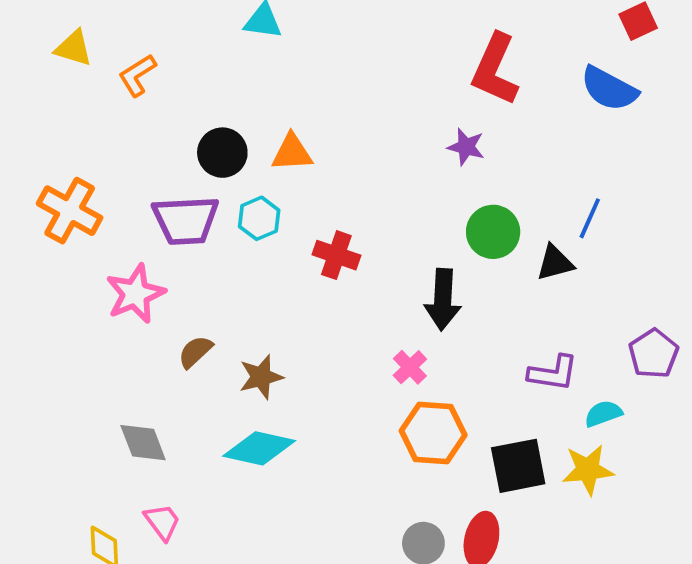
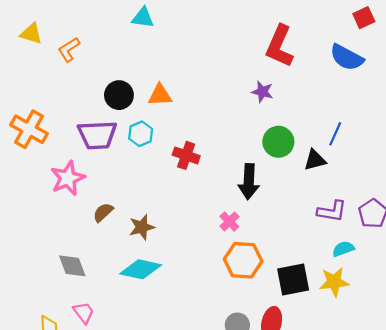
purple L-shape: (553, 373) -> (332, 211), moved

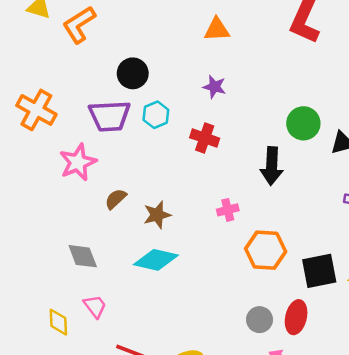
orange L-shape: (69, 50) -> (79, 25), size x1.4
purple star: (262, 92) -> (214, 87), moved
orange triangle: (160, 95) -> (217, 29), moved
pink cross: (229, 221) -> (228, 210), moved, turned 30

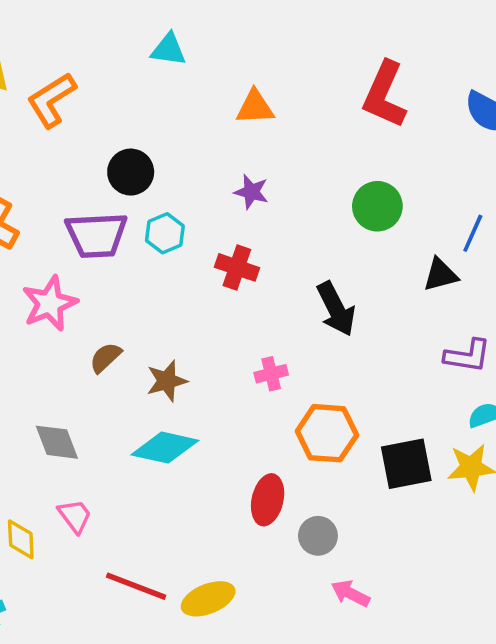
green circle: (303, 123) -> (377, 206), moved
black arrow: (272, 166) -> (336, 309), turned -30
red ellipse: (296, 317) -> (268, 500), moved

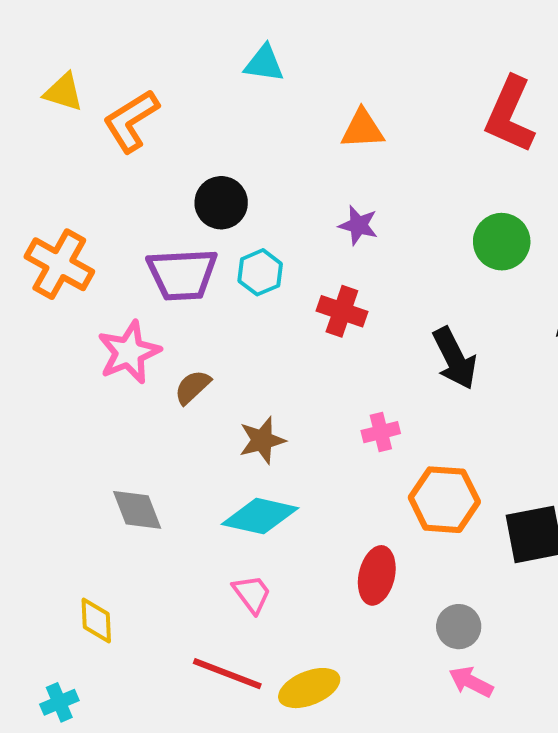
brown semicircle: (105, 358) -> (192, 387), moved
pink trapezoid: (75, 516) -> (252, 594), moved
gray circle: (318, 536) -> (459, 627), moved

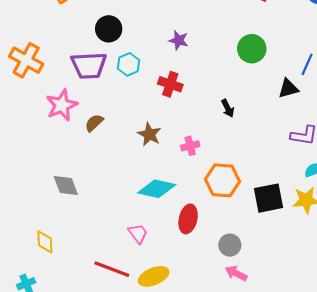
black arrow: (455, 358) -> (228, 108), size x0.6
brown star: (262, 440) -> (149, 134), moved, turned -30
cyan diamond: (260, 516) -> (157, 189), moved
pink trapezoid: (252, 594) -> (138, 234), moved

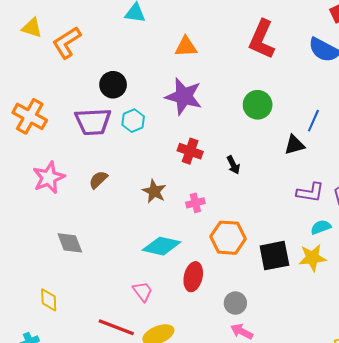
purple star: (179, 40) -> (184, 96), size x1.8
red cross: (170, 84) -> (190, 151), moved
pink star: (62, 105) -> (49, 178), moved

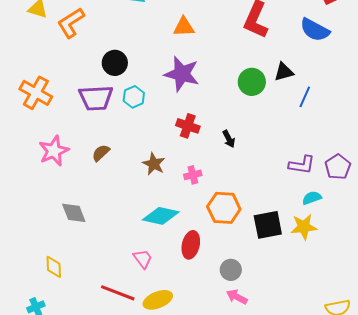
black triangle: (294, 145) -> (284, 72), moved

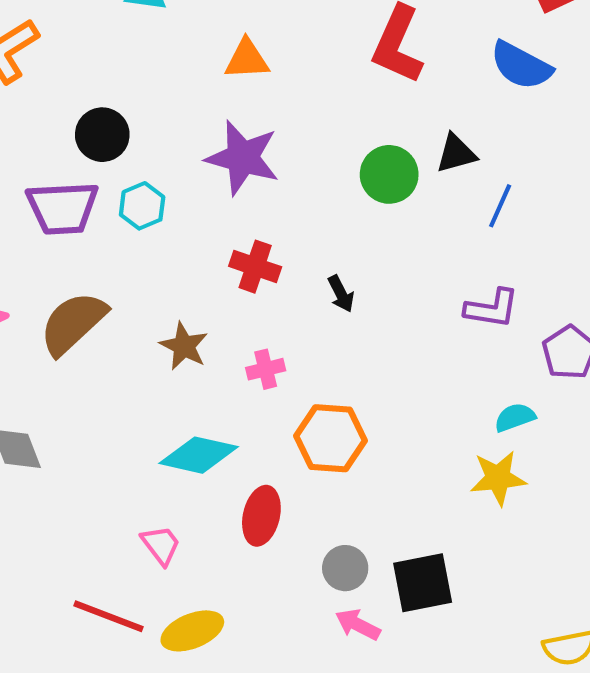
brown semicircle: (101, 153) -> (73, 323), size x1.8
purple L-shape: (302, 165) -> (492, 308), moved
black square: (268, 225) -> (423, 583), moved

